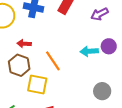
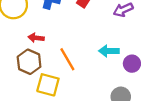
purple circle: (109, 46) -> (132, 64), moved

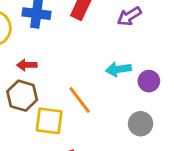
orange line: (67, 59) -> (80, 100), moved

